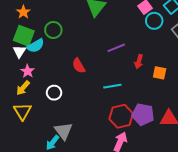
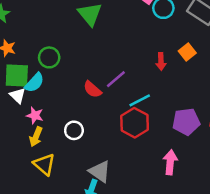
purple line: (116, 48) -> (116, 79), moved
orange square: (160, 73) -> (187, 52), moved, turned -32
red hexagon: (121, 116) -> (135, 123), moved

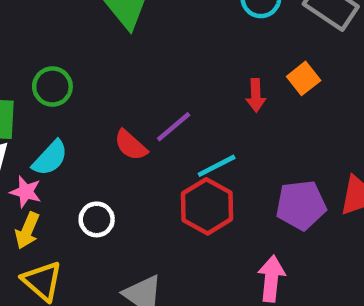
cyan semicircle: (34, 83) -> (50, 158), moved

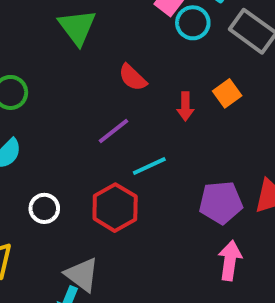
red semicircle: (131, 145) -> (133, 77), moved
red hexagon: (207, 206) -> (115, 208), moved
pink arrow: (271, 279) -> (230, 260), moved

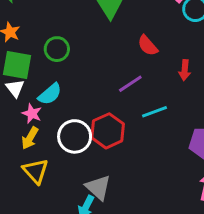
white circle: (44, 208) -> (75, 136), size x1.5
red hexagon: (115, 208) -> (108, 131), moved

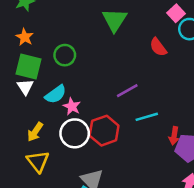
red semicircle: (148, 46) -> (158, 47), moved
red arrow: (185, 70) -> (174, 136), moved
pink star: (32, 114) -> (72, 106), moved

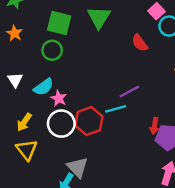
green square: (29, 67) -> (59, 23), moved
purple line: (127, 91) -> (129, 91), moved
cyan line: (147, 117) -> (116, 109), moved

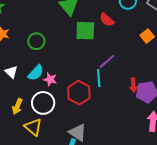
green square: (59, 23) -> (85, 31), moved
cyan line: (116, 109) -> (99, 78), turned -66
yellow arrow: (24, 122) -> (17, 106), moved
white circle: (61, 124) -> (43, 103), moved

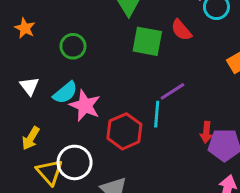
pink star: (50, 79) -> (85, 106), size x1.5
white circle: (43, 103) -> (75, 162), moved

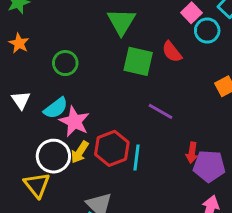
purple line: (172, 91) -> (161, 111), turned 60
cyan line: (157, 114) -> (136, 158), moved
yellow arrow: (31, 138) -> (80, 152), moved
white circle: (75, 162) -> (53, 156), moved

